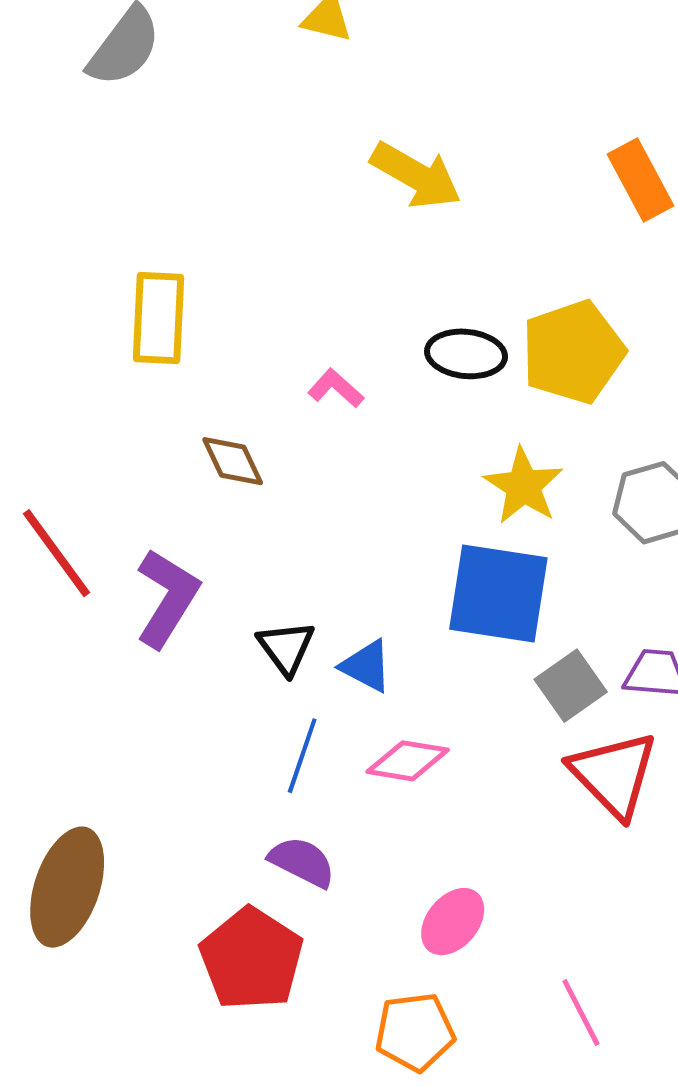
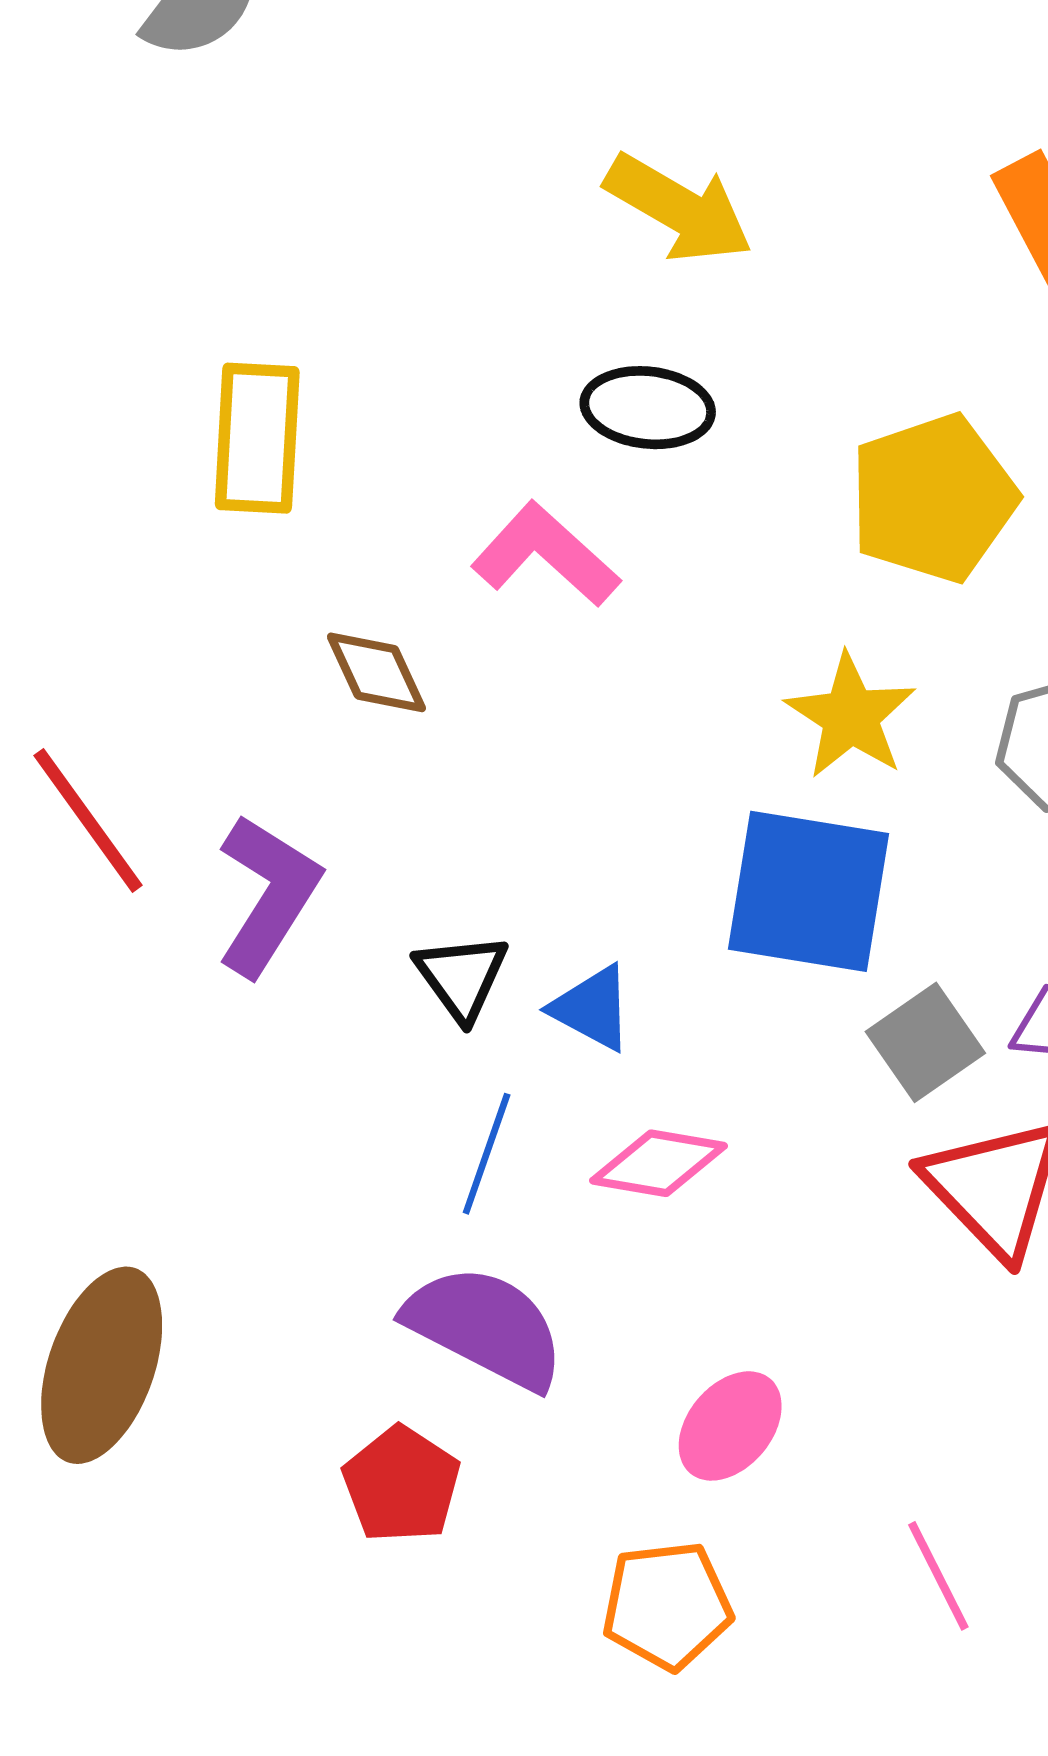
black ellipse: (466, 354) -> (648, 408), moved
pink L-shape: (336, 388) -> (545, 555), size x1.6
purple semicircle: (302, 862) -> (485, 1327), size x1.5
red pentagon: (251, 959) -> (401, 1485), size x0.7

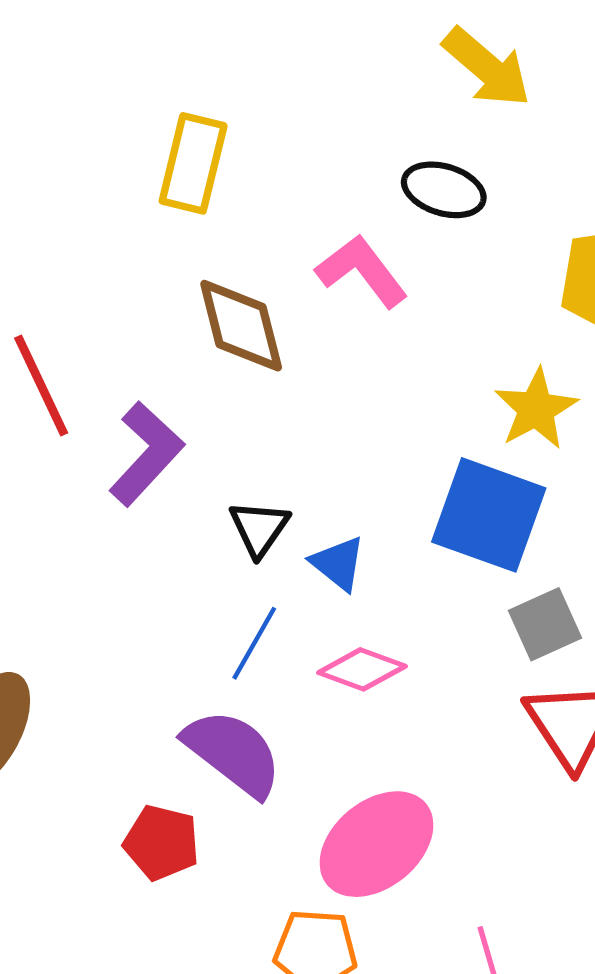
brown diamond: (376, 672) -> (241, 326), size x1.5
pink ellipse: (730, 1426) -> (376, 844), size x1.6
red pentagon: (401, 1485) -> (162, 843), turned -30

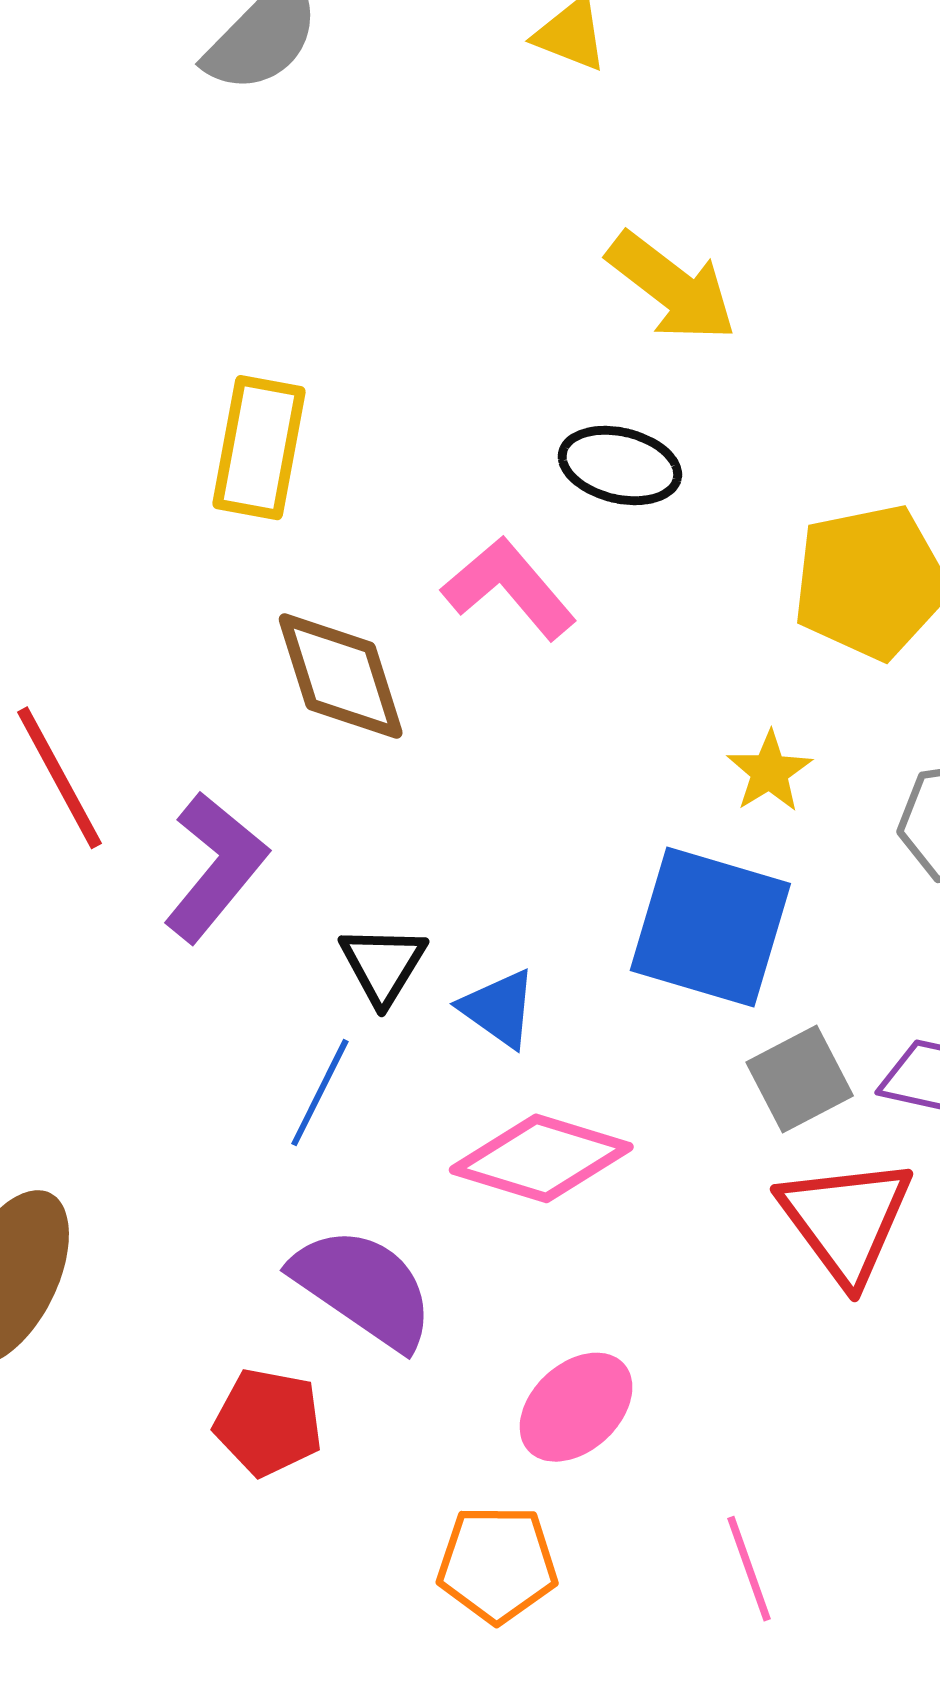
yellow star: (536, 409) -> (769, 772), size x0.7
blue line: (254, 643) -> (320, 1093), moved
pink diamond: (362, 669) -> (541, 1158), size x1.4
pink ellipse: (376, 844) -> (576, 1407), size x0.7

